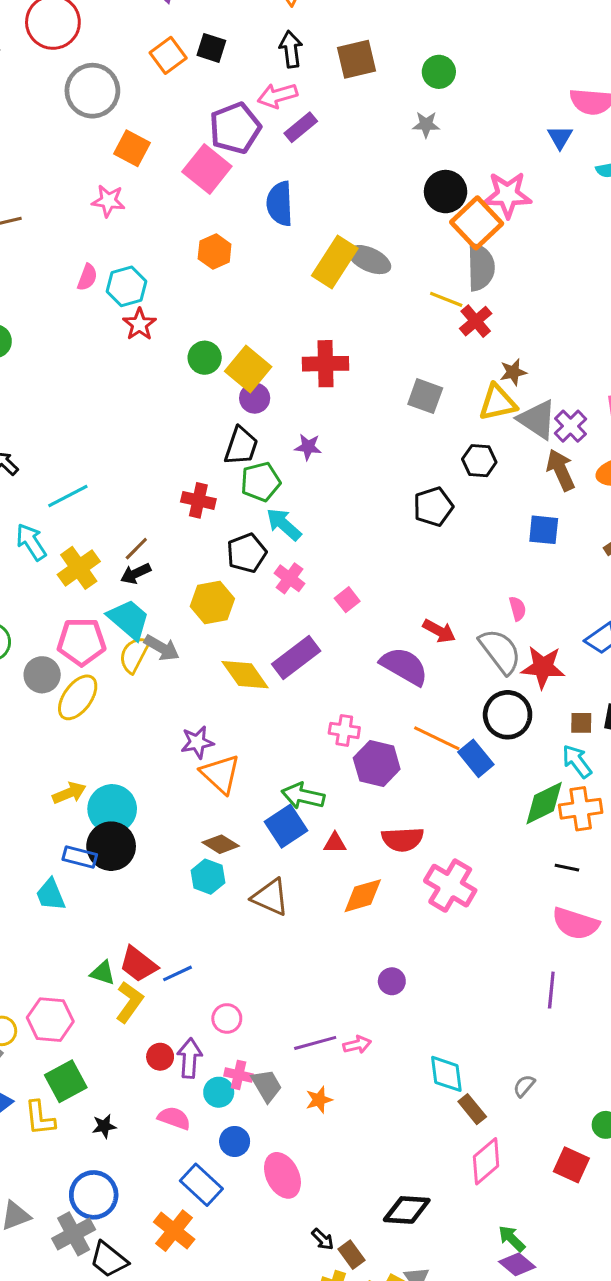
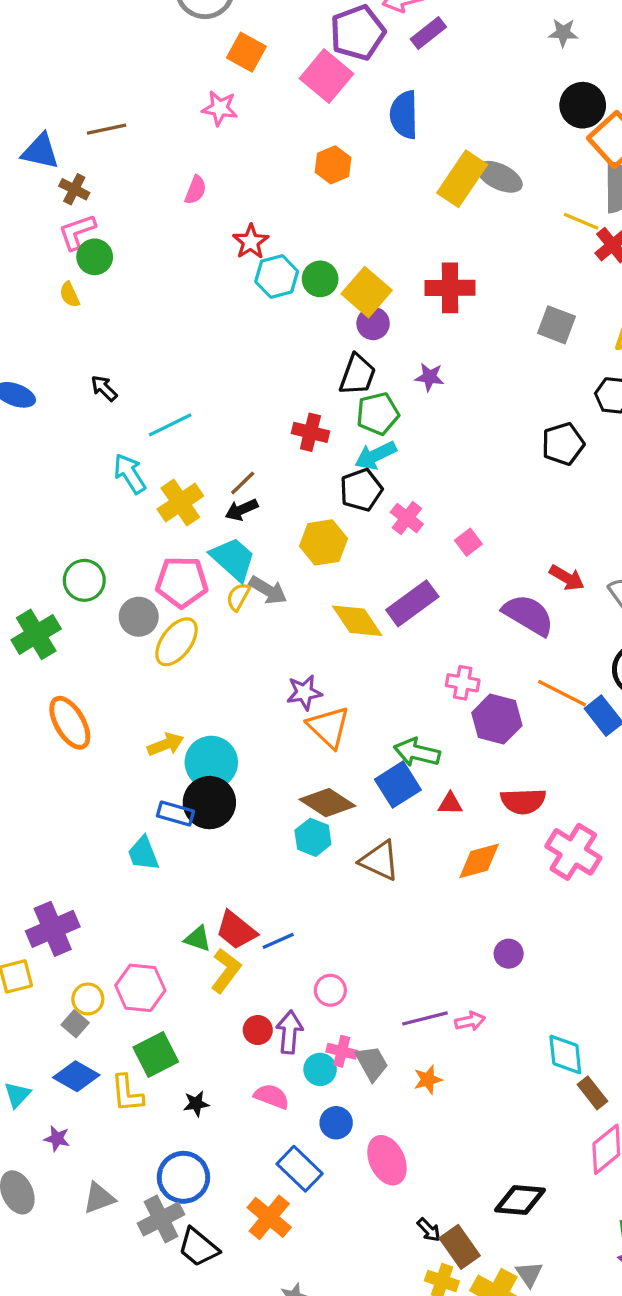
cyan hexagon: (126, 286) -> (277, 276), moved
cyan arrow: (284, 524) -> (376, 455), moved, turned -69
yellow semicircle: (134, 655) -> (238, 597), size x0.7
brown diamond: (221, 844) -> (327, 803), size x1.4
brown rectangle: (352, 1255) -> (460, 1247), size x1.4

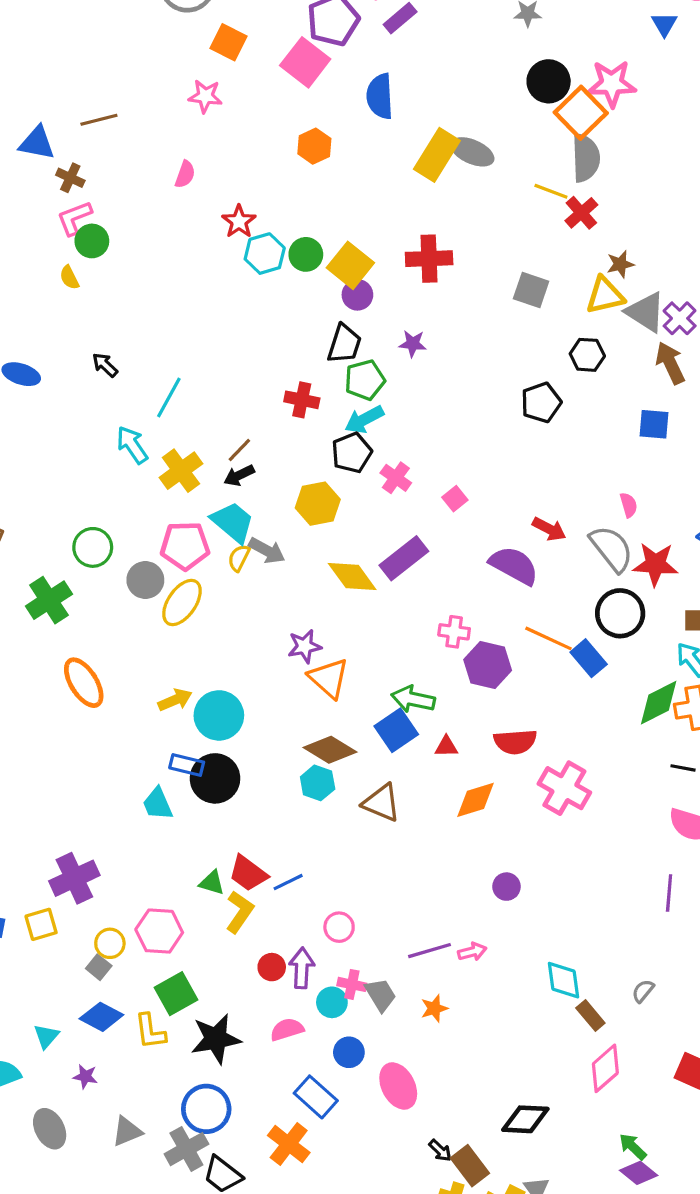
cyan line: (170, 425) -> (169, 398), turned -33
black circle: (209, 803) -> (215, 778), moved
pink semicircle: (272, 1096) -> (287, 1029), turned -36
black star: (196, 1104) -> (216, 1039), size x2.0

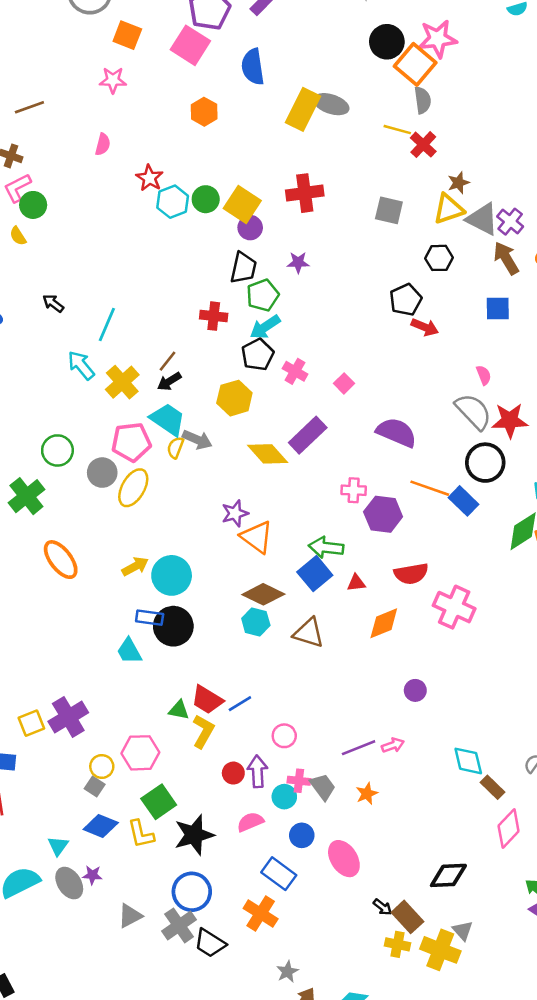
gray semicircle: (586, 158) -> (423, 100), size x0.7
red arrow: (549, 529) -> (425, 327), moved
yellow square: (41, 924) -> (31, 723), moved
gray ellipse: (50, 1129) -> (69, 883), moved

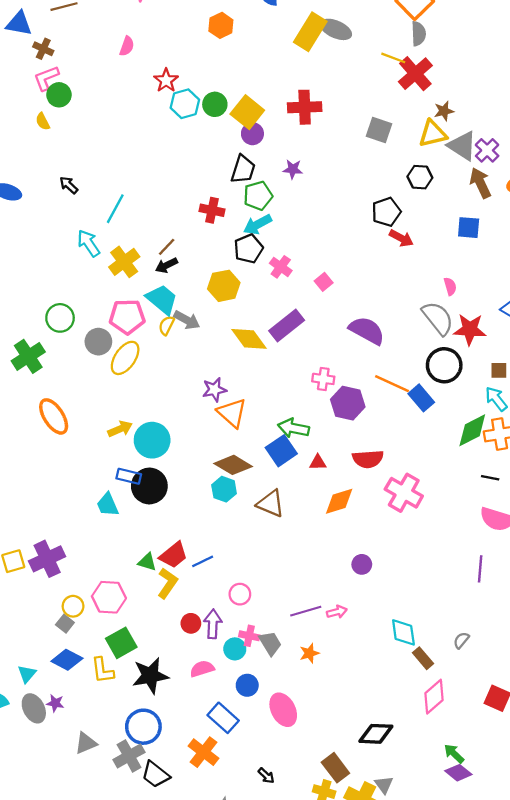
red cross: (423, 145) -> (415, 74), size x1.4
red trapezoid: (207, 700) -> (174, 555), turned -76
black arrow: (383, 907) -> (266, 776), moved

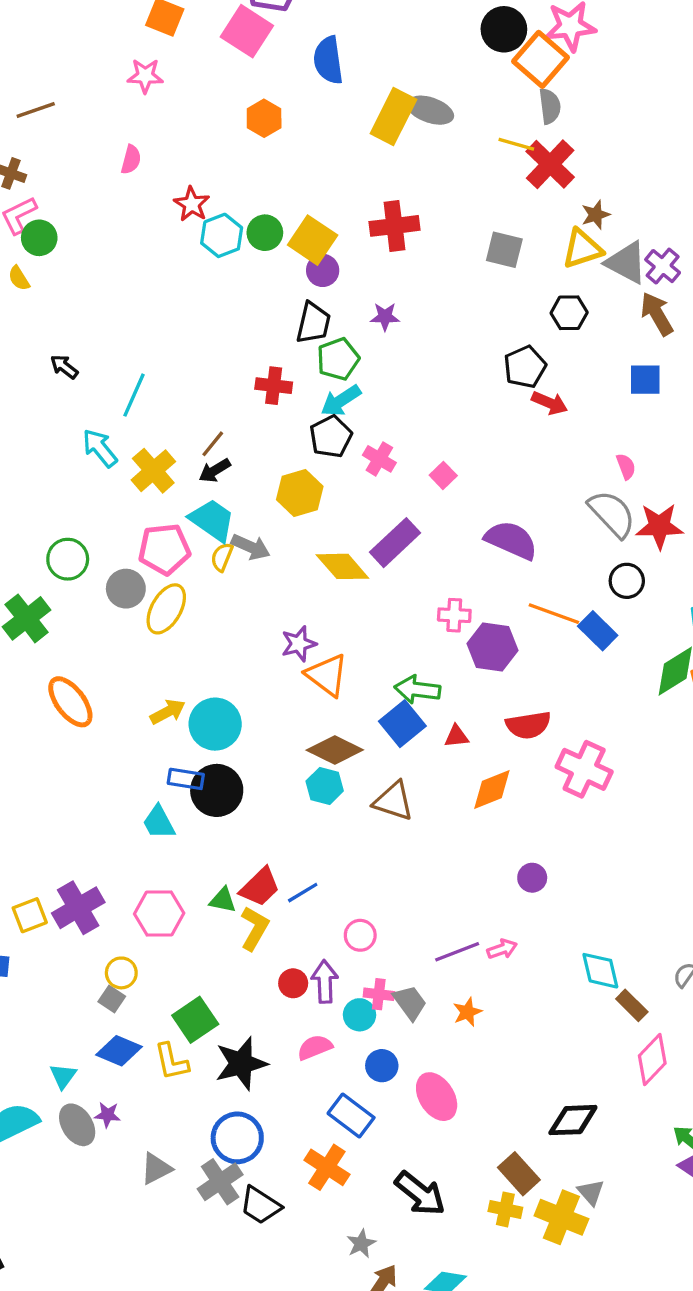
black circle: (444, 365) -> (627, 581), size x0.7
pink hexagon: (109, 597) -> (159, 913), moved
black arrow: (266, 776) -> (420, 1194), size x2.0

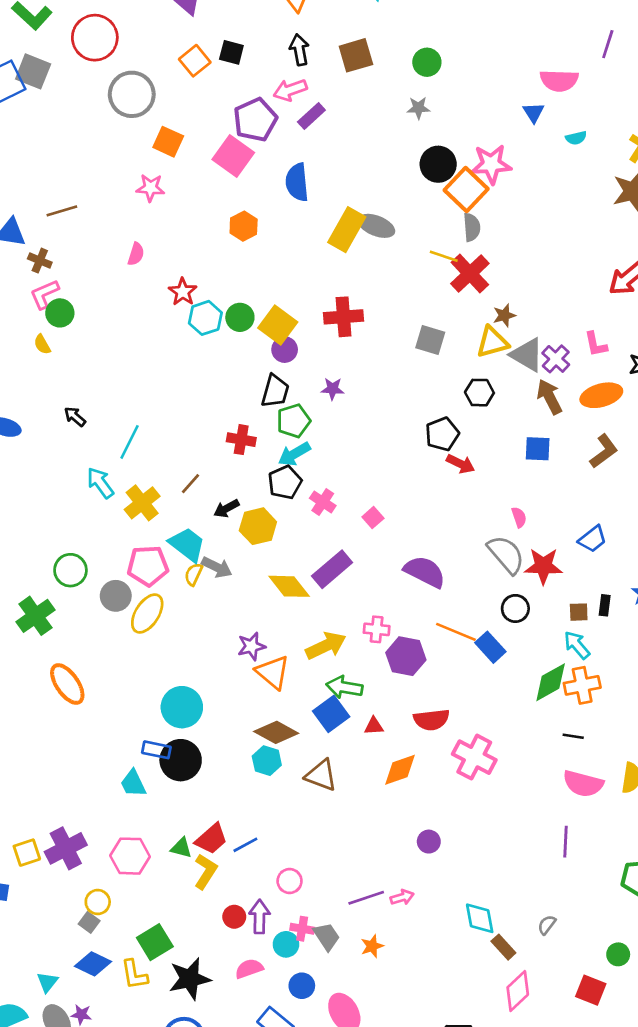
black arrow: (215, 470) -> (227, 508), moved
yellow arrow: (168, 712) -> (326, 646), moved, size x1.4

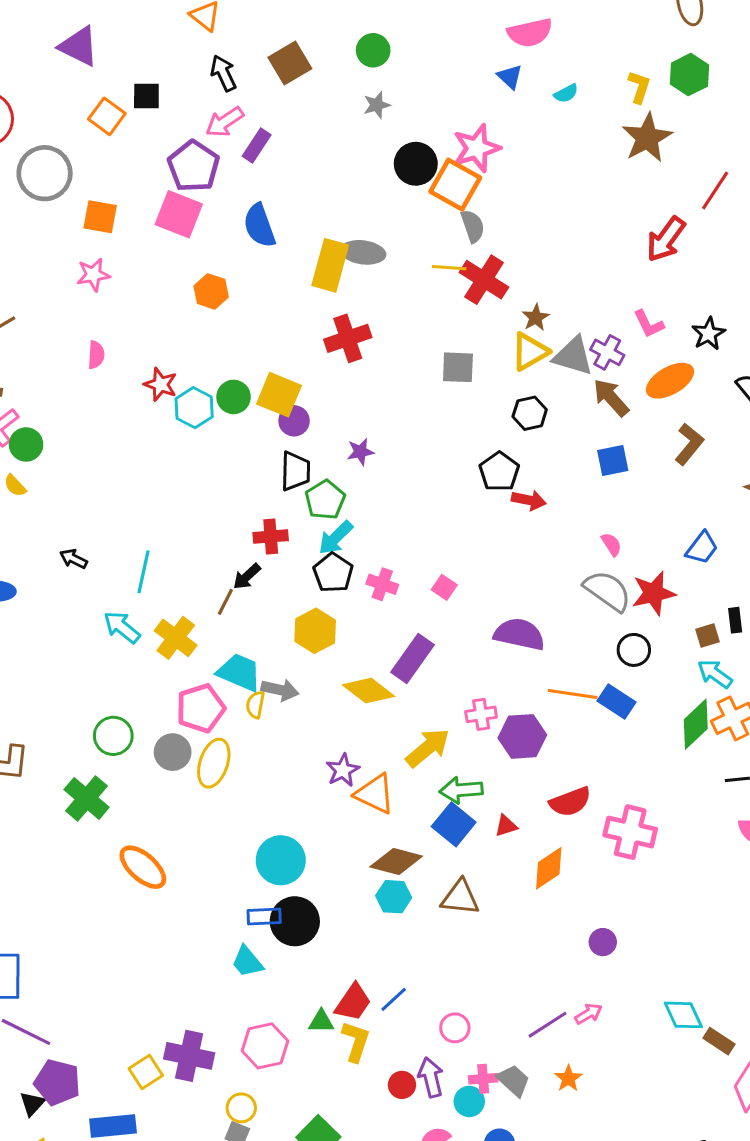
red cross: (344, 317) -> (348, 338), moved
black arrow: (227, 508) -> (247, 576), moved
purple cross: (66, 848) -> (189, 1056), turned -36

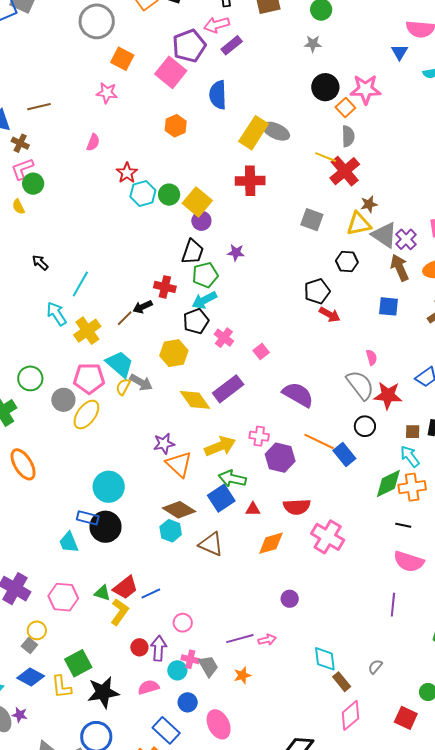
orange square: (455, 185) -> (345, 107), size x0.6

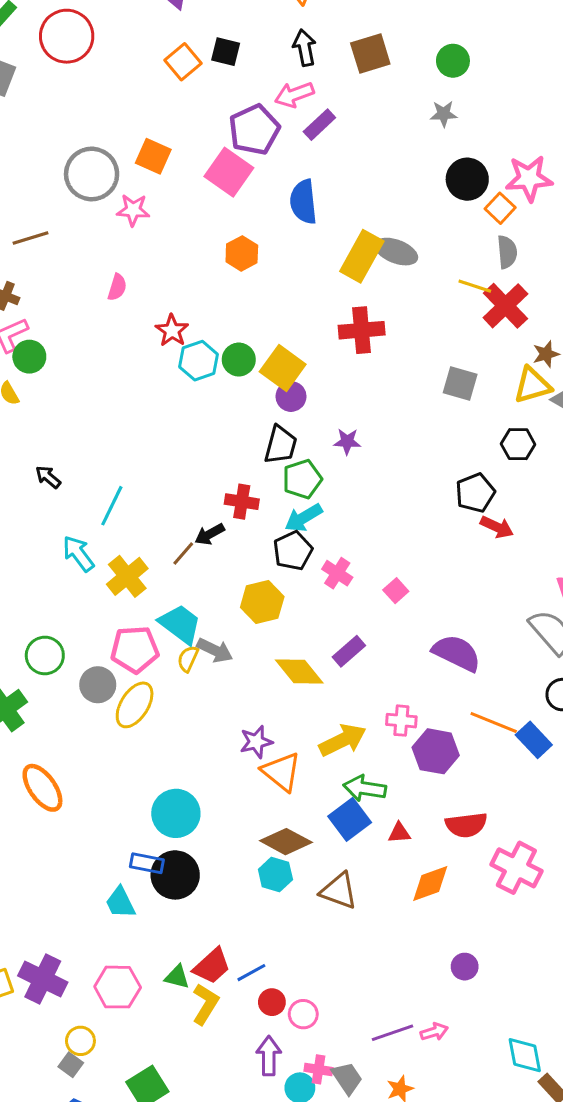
gray circle: (97, 21) -> (92, 174), moved
purple rectangle: (228, 389) -> (349, 651), size x0.7
red circle: (139, 647) -> (272, 1002), moved

